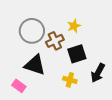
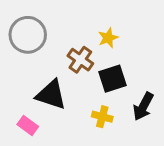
gray circle: (32, 31) -> (28, 35), moved
brown cross: (55, 41) -> (80, 60), turned -30

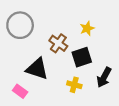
yellow star: (108, 38) -> (87, 28), moved

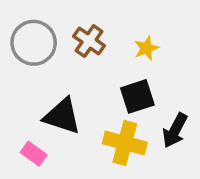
brown cross: (58, 43) -> (89, 41), moved
yellow cross: (74, 85) -> (125, 143), size x1.6

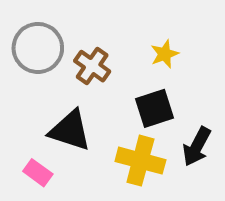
brown cross: (89, 41) -> (92, 66), moved

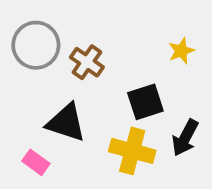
yellow star: (165, 54) -> (181, 51), moved

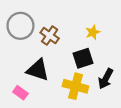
yellow star: (181, 51) -> (93, 32), moved

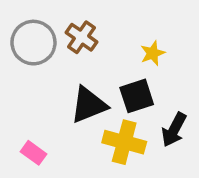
brown cross: (50, 36) -> (82, 37), moved
black triangle: (38, 70) -> (89, 105), moved, turned -40

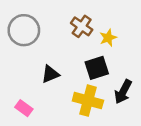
brown cross: (82, 37) -> (82, 26), moved
black triangle: (89, 105) -> (50, 74), moved, size x0.7

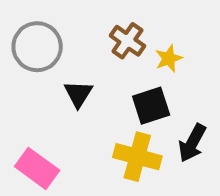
black triangle: (50, 74) -> (78, 94), moved, turned -36
pink rectangle: (24, 108) -> (37, 168), size x1.5

